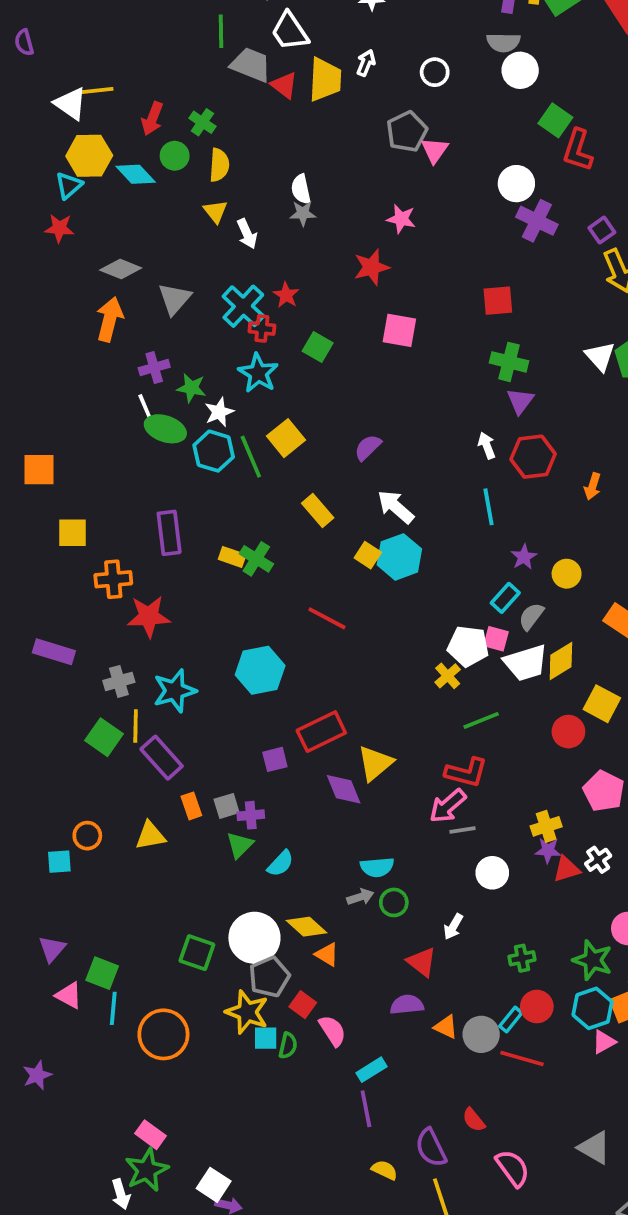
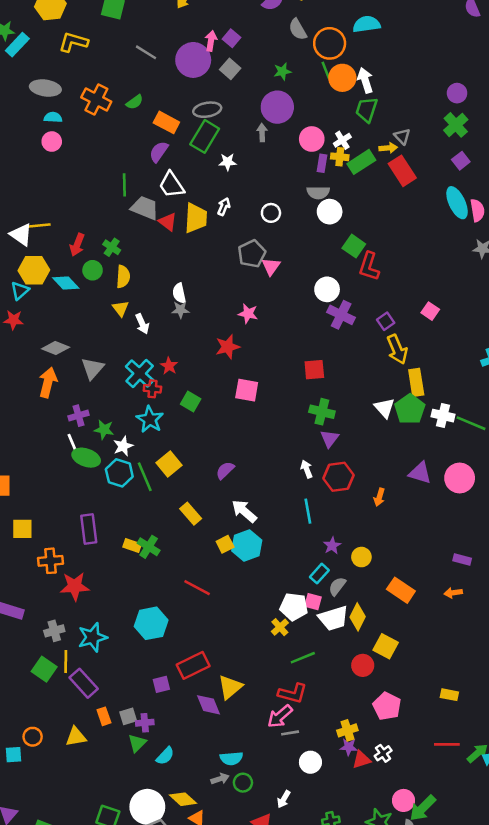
yellow square: (368, 555) -> (225, 544), turned 30
yellow diamond: (561, 661) -> (358, 617), turned -32

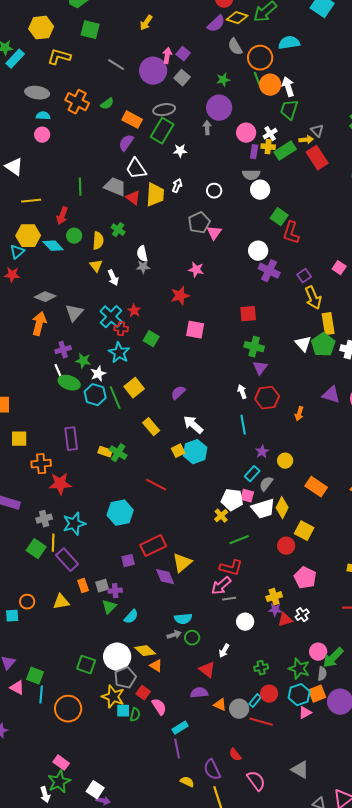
green line: (124, 185) -> (80, 187), moved
white triangle: (21, 235) -> (14, 167), moved
green cross: (112, 247) -> (118, 230), moved

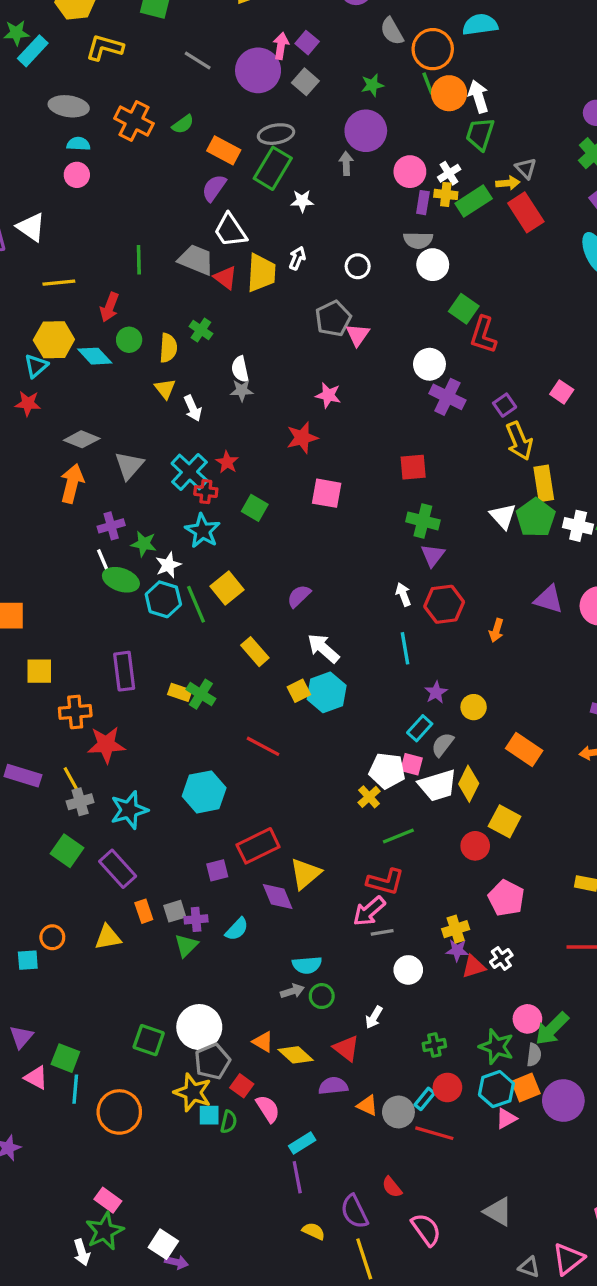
yellow line: (53, 543) -> (72, 781), moved, turned -30
cyan semicircle: (131, 617) -> (237, 929), moved
yellow diamond: (145, 651) -> (296, 1055), moved

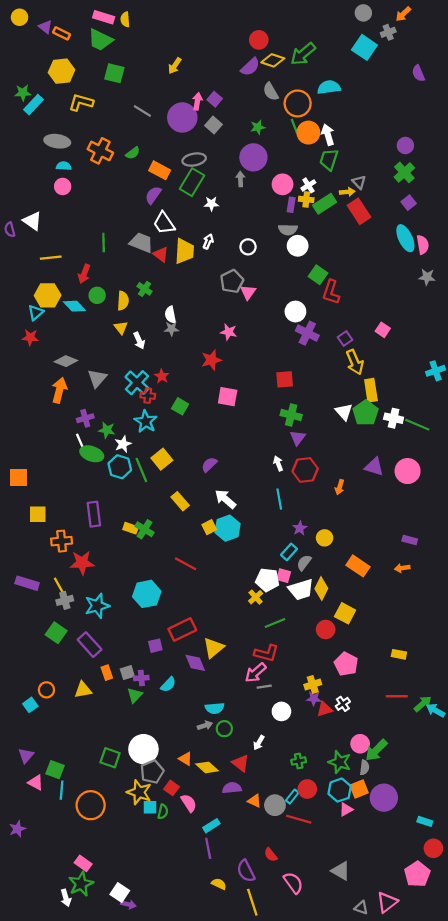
cyan square: (28, 960) -> (30, 705), turned -32

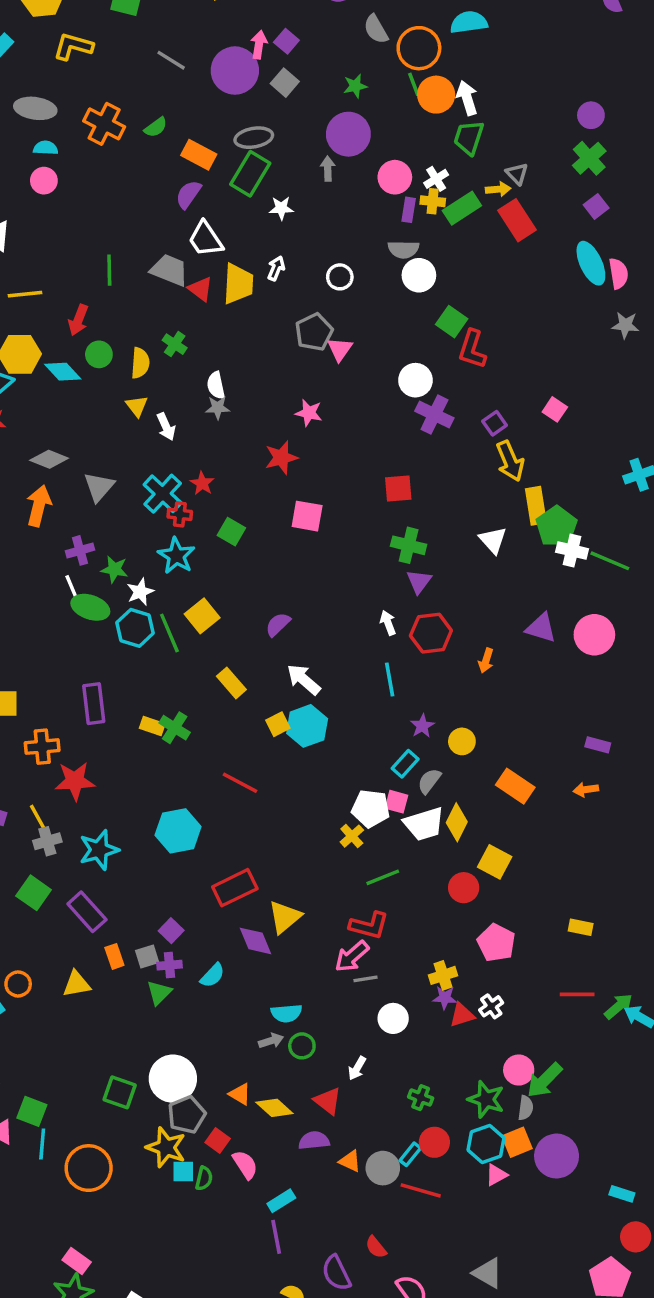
green pentagon: (366, 413) -> (557, 526), moved
purple square: (155, 646) -> (171, 931), moved, turned -32
green cross: (299, 761) -> (421, 1098), turned 32

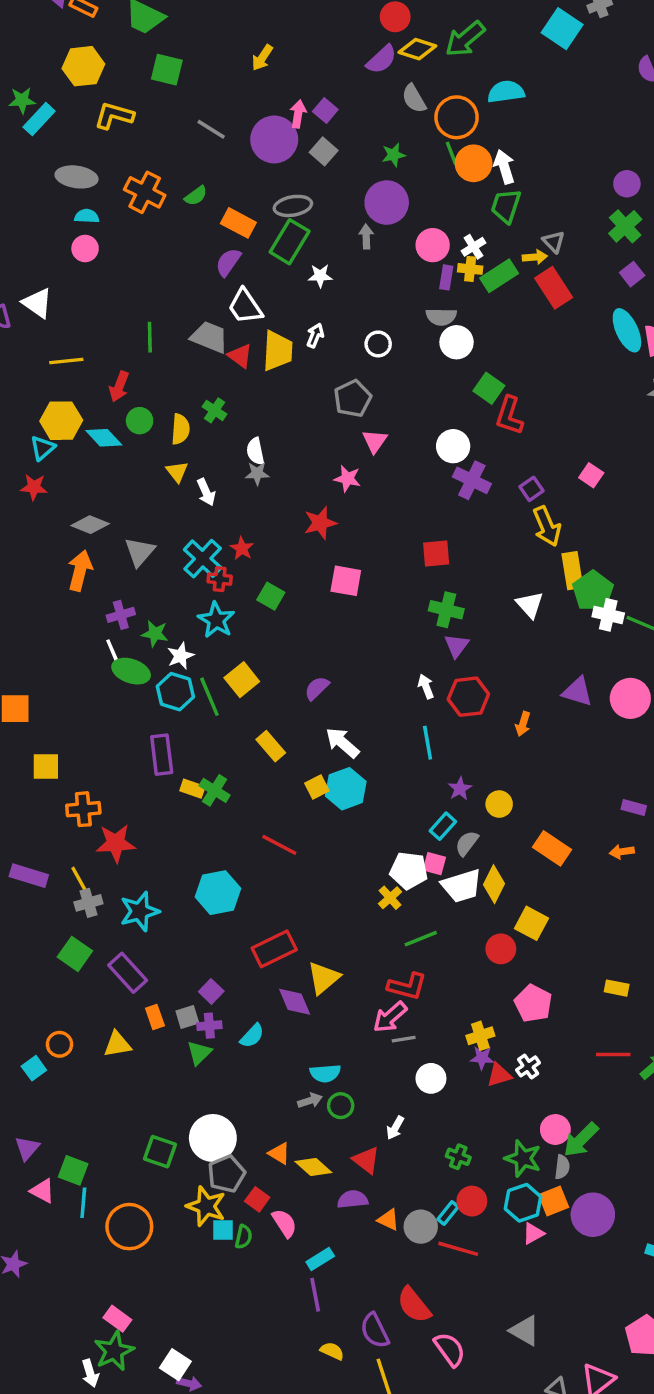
pink triangle: (340, 349) -> (375, 441), moved
purple rectangle: (94, 704) -> (162, 755), moved
red semicircle: (376, 1247) -> (414, 1305), size x1.6

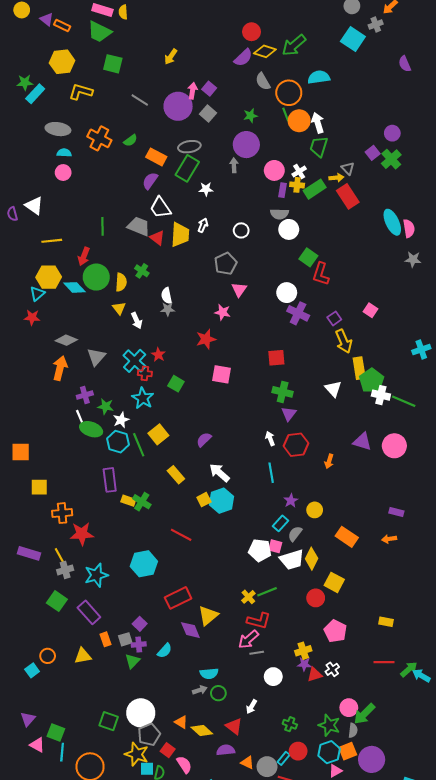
purple square: (632, 274) -> (373, 153), moved
green circle: (140, 421) -> (96, 277), size x1.6
yellow cross: (390, 898) -> (248, 597), moved

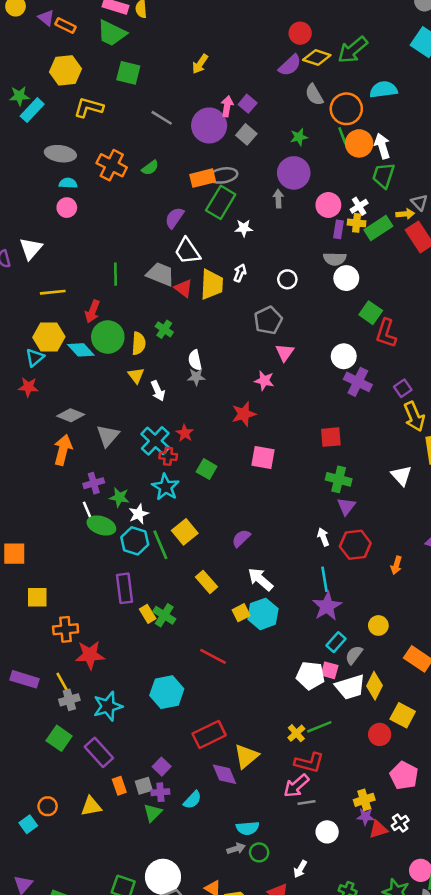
orange rectangle: (156, 157) -> (203, 178), moved, turned -42
white triangle: (34, 206) -> (31, 249), turned 36
yellow rectangle: (128, 501) -> (148, 614), turned 40
purple star: (291, 501) -> (327, 606), moved, size x1.6

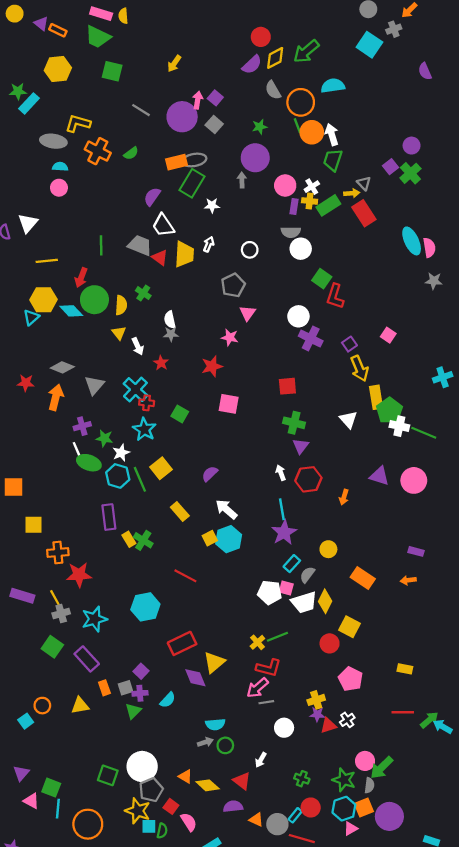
yellow diamond: (317, 58) -> (275, 58), turned -45
yellow L-shape: (89, 108) -> (78, 123), moved
red star: (28, 387) -> (26, 383), moved
red star: (185, 433) -> (161, 363), moved

